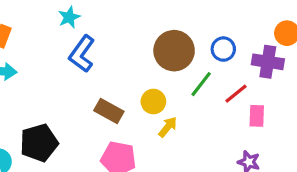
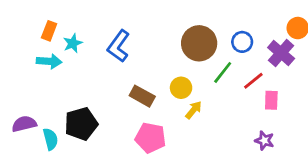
cyan star: (69, 17) -> (73, 43), moved
purple cross: (268, 62) -> (281, 53), turned 32

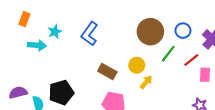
orange rectangle: (49, 31) -> (24, 19), moved

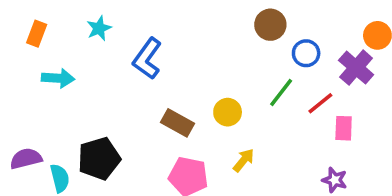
cyan star: (55, 32) -> (99, 28), moved
brown circle: (150, 32) -> (270, 25), moved, size x0.7
yellow arrow: (146, 82) -> (244, 160), moved

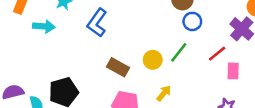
blue circle: (306, 53) -> (192, 21), moved
cyan arrow: (58, 78) -> (44, 26), moved
green line: (281, 93) -> (179, 52), moved

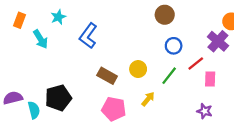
blue circle: (192, 21) -> (174, 46), moved
cyan arrow: (44, 26) -> (41, 39), turned 54
green line: (179, 52) -> (169, 76), moved

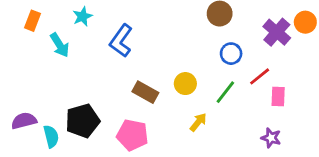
purple cross: (218, 41) -> (277, 32), moved
pink pentagon: (114, 109) -> (132, 135), moved

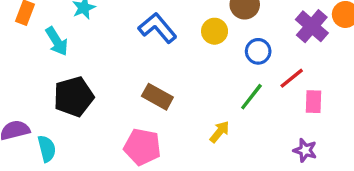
blue L-shape: (121, 41) -> (157, 28), moved, turned 104
yellow circle: (185, 84) -> (215, 31), moved
black pentagon: (82, 121) -> (74, 97), moved

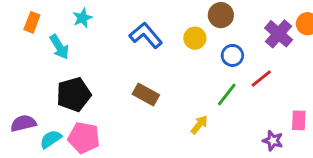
pink rectangle: (313, 102) -> (299, 120), moved
pink pentagon: (142, 147) -> (84, 138), moved
cyan semicircle: (47, 149) -> (51, 139), turned -110

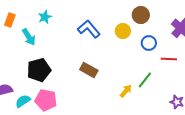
red line: (261, 79) -> (169, 59), turned 42
green line: (227, 94) -> (145, 80), moved

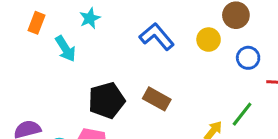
black pentagon: (39, 70) -> (107, 100), moved

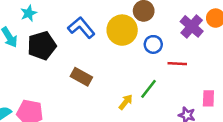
yellow circle: (209, 40) -> (122, 30), size x1.6
black pentagon: (107, 100) -> (42, 46), moved

